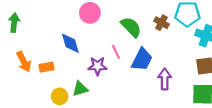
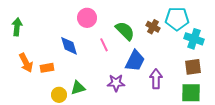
pink line: (116, 52) -> (104, 45), moved
purple star: (98, 66) -> (116, 83), moved

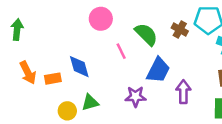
blue diamond: (69, 46) -> (79, 67), moved

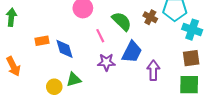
orange arrow: (28, 73) -> (13, 66), moved
orange rectangle: (53, 79) -> (42, 41), moved
purple star: (135, 97) -> (106, 62), moved

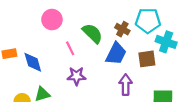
blue trapezoid: (132, 52) -> (116, 54), moved
brown square: (191, 58) -> (147, 59), moved

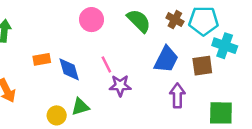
brown cross: (122, 29) -> (175, 20), moved
green semicircle: (92, 33) -> (139, 21), moved
pink line: (70, 48) -> (106, 64), moved

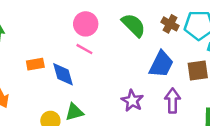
pink line: (106, 64) -> (84, 49), moved, turned -35
purple star: (120, 86) -> (132, 101), moved, turned 30

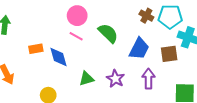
green semicircle: (134, 25) -> (108, 33), moved
green triangle: (74, 112) -> (86, 79), moved

